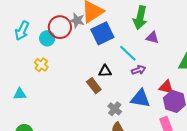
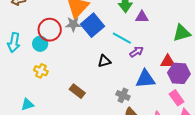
gray star: (77, 21) -> (73, 24), moved
brown rectangle: (94, 86) -> (77, 91), moved

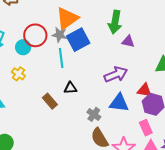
cyan line: (122, 38) -> (61, 58), moved, turned 42
purple arrow: (136, 52) -> (116, 74), size x1.6
black triangle: (104, 61) -> (70, 88), moved

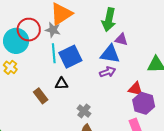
blue square: (78, 40) -> (70, 57), moved
cyan circle: (23, 47) -> (16, 41), size x1.6
purple arrow: (116, 74) -> (108, 72), size x0.7
blue triangle: (119, 103) -> (110, 54), moved

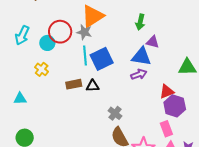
green arrow: (109, 20) -> (140, 22), size x0.7
cyan circle: (16, 41) -> (47, 43), size x0.6
red triangle: (136, 89) -> (167, 91), turned -35
brown rectangle: (41, 96) -> (74, 84), moved, turned -63

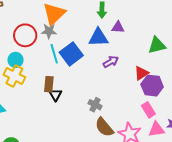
cyan circle: (47, 43) -> (15, 60), moved
blue triangle: (141, 57) -> (98, 37), moved
yellow cross: (42, 69) -> (14, 76), size x1.5
brown rectangle: (74, 84) -> (49, 84), turned -63
black triangle: (93, 86) -> (55, 95), moved, turned -48

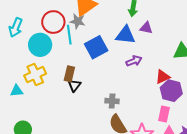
cyan line: (54, 54) -> (69, 35), moved
cyan circle: (15, 60) -> (40, 45), size x1.5
yellow cross: (14, 76) -> (35, 75), moved, turned 30
gray cross: (95, 105) -> (112, 101), turned -32
pink rectangle: (148, 110) -> (164, 114), turned 35

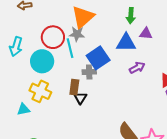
yellow cross: (35, 75) -> (40, 91), turned -35
gray cross: (112, 101) -> (89, 72), moved

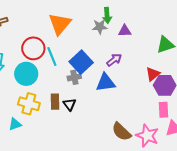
gray star: (77, 34) -> (100, 27), moved
blue triangle: (126, 43) -> (106, 83), moved
purple arrow: (137, 68) -> (114, 60), moved
brown rectangle: (74, 87) -> (55, 102), moved

